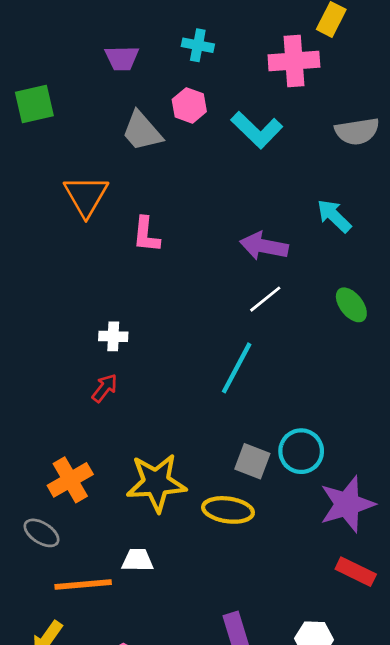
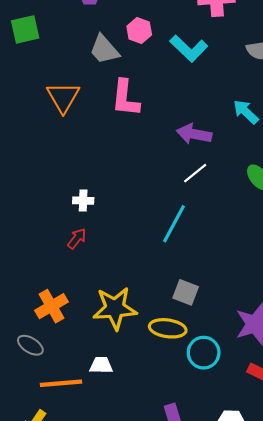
pink L-shape: (146, 235) -> (125, 98), moved, size x1.4
cyan circle: (301, 451) -> (204, 353), moved

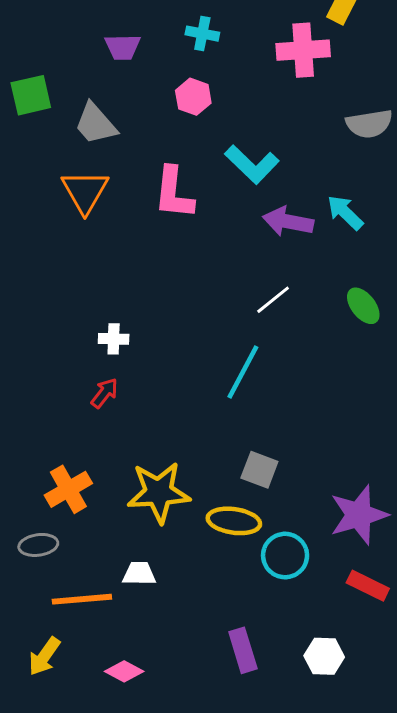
cyan L-shape: (189, 48) -> (252, 164), moved
gray trapezoid: (104, 50) -> (96, 124), moved
purple arrow: (194, 134) -> (288, 222), moved
gray ellipse: (30, 345) -> (38, 545), turned -40

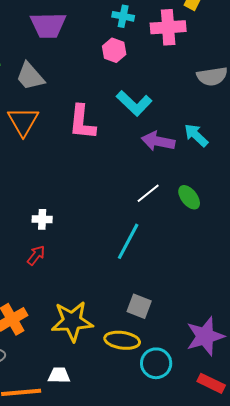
cyan cross: (202, 34) -> (123, 16), moved
purple trapezoid: (123, 47) -> (48, 25), size x1.5
pink hexagon: (193, 97) -> (114, 50), moved
green ellipse: (363, 306) -> (189, 197), moved

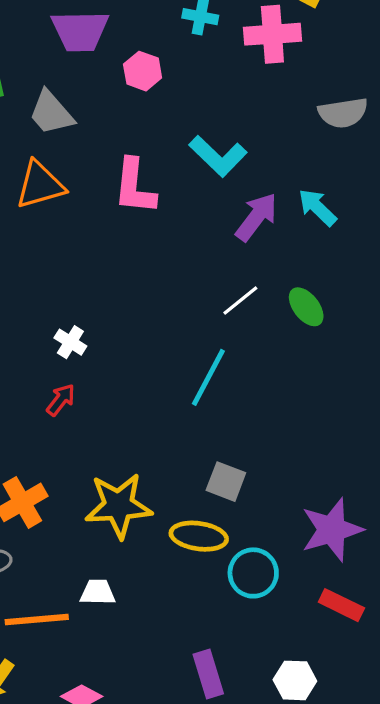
pink hexagon: (114, 50) -> (143, 71), moved
orange triangle: (23, 121) -> (40, 185), turned 44
purple arrow: (158, 141) -> (256, 217), turned 116
white cross: (42, 219) -> (70, 342), turned 30

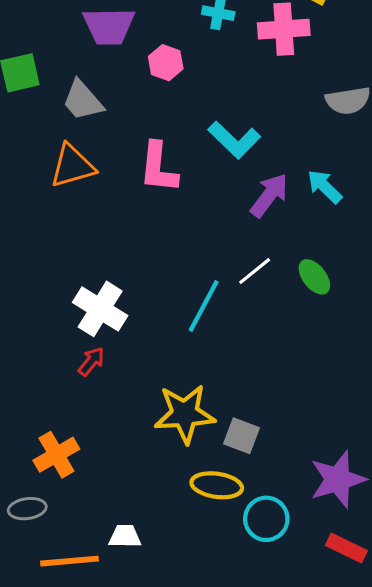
white cross: (70, 342) -> (100, 309), size x1.8
cyan line: (208, 377) -> (204, 306), moved
yellow star: (119, 506) -> (185, 414), moved

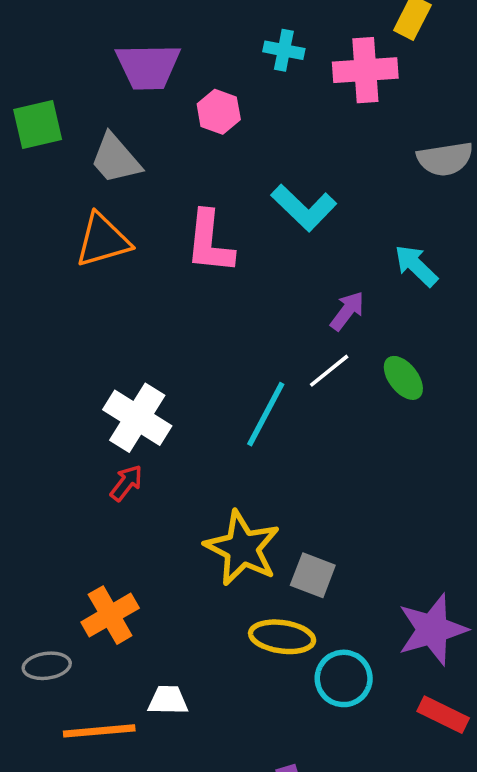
purple arrow: (269, 195) -> (347, 311), moved, size x0.7
yellow star: (185, 414) -> (242, 548), turned 30
orange cross: (56, 455) -> (110, 615), moved

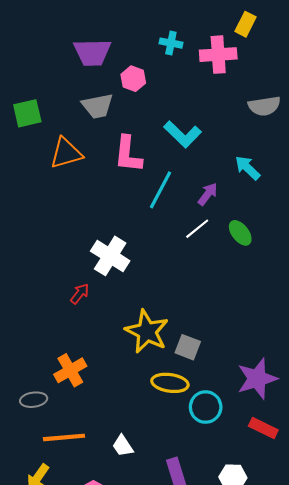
green square: (38, 124) -> (27, 113), moved
gray trapezoid: (115, 159) -> (98, 106), moved, turned -60
cyan line: (266, 414) -> (160, 190), moved
white cross: (137, 418) -> (110, 256), moved
white trapezoid: (168, 700) -> (123, 446), moved, turned -125

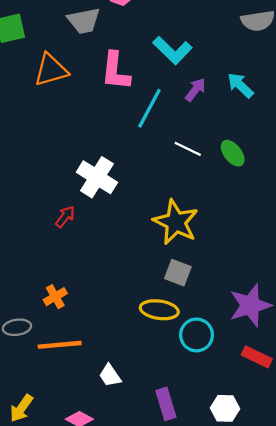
purple arrow: (208, 194) -> (195, 90), moved
white line: (197, 229) -> (188, 149), turned 65
yellow star: (147, 331) -> (176, 222), moved
orange cross: (70, 370) -> (55, 297), size x0.7
orange line: (64, 437) -> (60, 345), moved

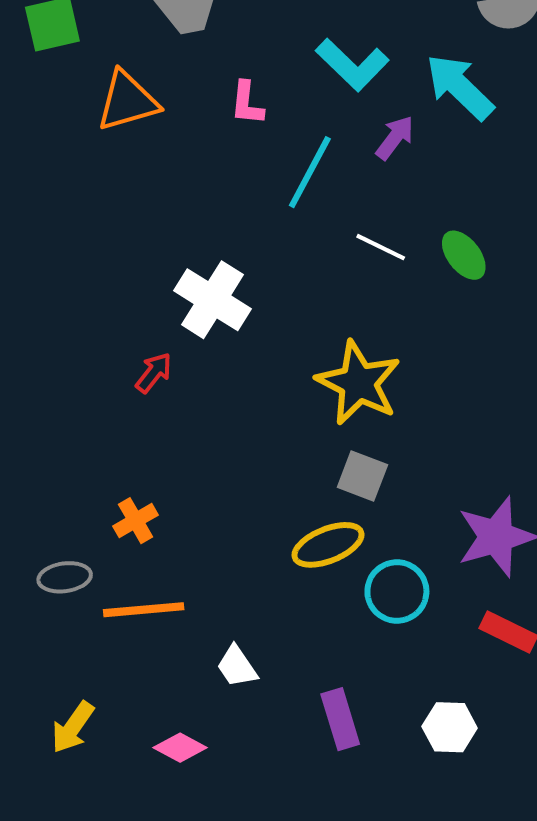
pink L-shape: (115, 71) -> (247, 103), size x0.6
cyan arrow: (240, 85) -> (460, 87), moved, size x1.4
yellow ellipse: (159, 310) -> (328, 545), turned -30

